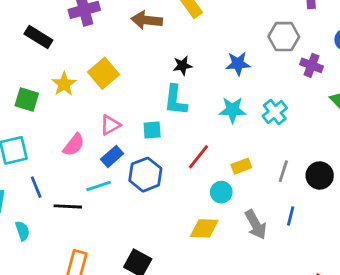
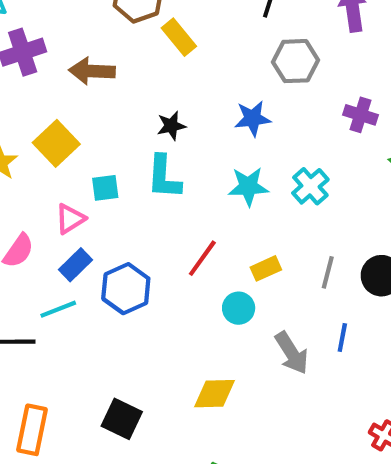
brown arrow: (147, 20) -> (92, 71), moved
gray hexagon: (284, 37) -> (296, 61), moved
cyan square: (152, 130) -> (105, 188), moved
yellow diamond: (204, 228) -> (215, 394), moved

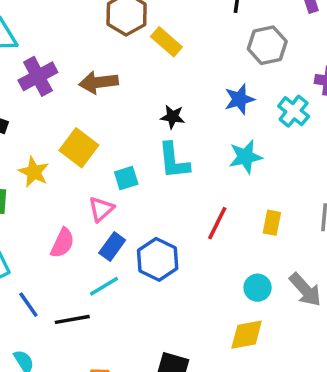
black star: (171, 126) -> (173, 117), turned 30
cyan cross: (310, 186) -> (294, 111), moved
yellow rectangle: (266, 268) -> (272, 223), turned -45
cyan circle: (239, 308) -> (258, 288), moved

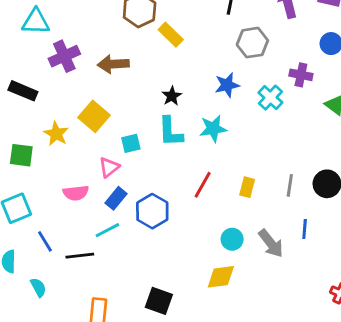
black star: (173, 117) -> (172, 96), turned 30
cyan star: (246, 157) -> (213, 129), moved
pink semicircle: (62, 243) -> (76, 193), turned 55

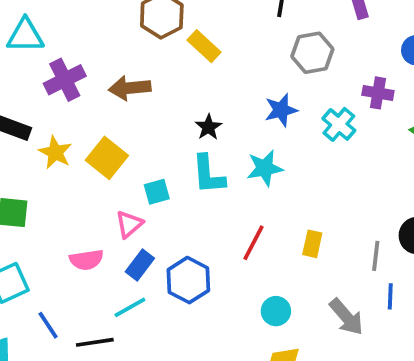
yellow star: (56, 134) -> (55, 152), moved
gray line: (290, 185) -> (376, 256), moved
cyan circle: (232, 239) -> (276, 311), moved

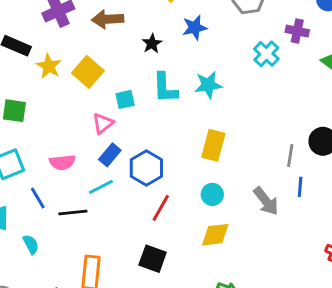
blue star: (281, 110) -> (195, 28), moved
black star: (208, 127) -> (152, 44), moved
red line: (254, 243) -> (161, 208), moved
yellow rectangle: (312, 244) -> (213, 145), moved, size x1.5
pink semicircle: (86, 260) -> (62, 162), moved

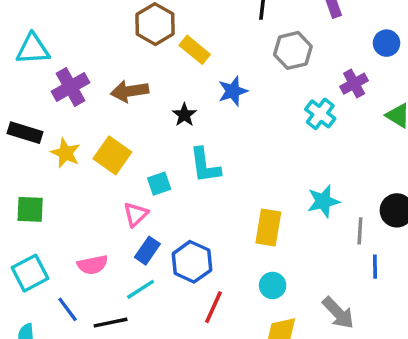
purple cross: (297, 31) -> (354, 84), turned -35
cyan star: (208, 85) -> (323, 201), moved
gray arrow: (266, 201) -> (338, 313), moved

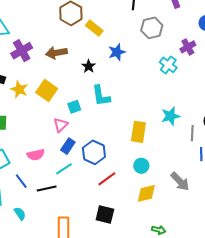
red line: (213, 307) -> (107, 179), turned 30

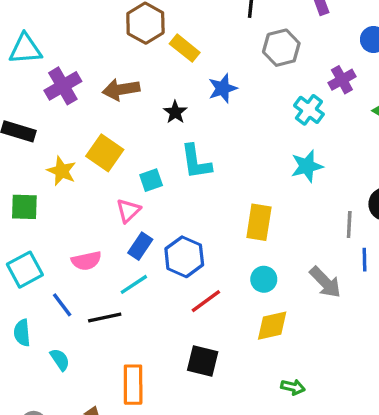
yellow star: (19, 89) -> (62, 171), moved
cyan star: (171, 116) -> (307, 166), moved
gray arrow: (180, 181) -> (325, 282), moved

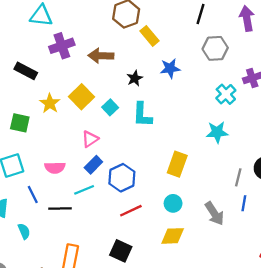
cyan square: (151, 180) -> (110, 107), moved, turned -35

